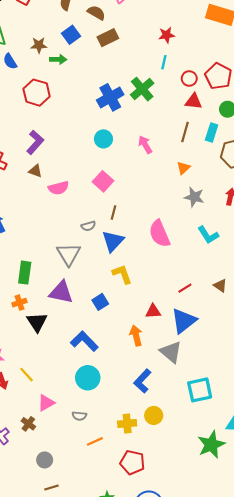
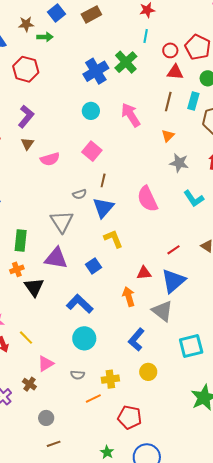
pink arrow: (145, 145) -> (131, 115), size x1.4
brown triangle: (35, 171) -> (27, 144), turned 48
yellow cross: (127, 423) -> (110, 379), moved

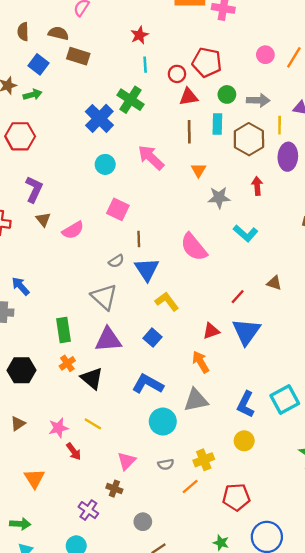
brown rectangle: (91, 14) -> (78, 56), turned 60
gray triangle: (162, 311) -> (196, 400), moved, turned -35
yellow line: (26, 338) -> (93, 424), moved
blue L-shape: (136, 340) -> (246, 404), moved

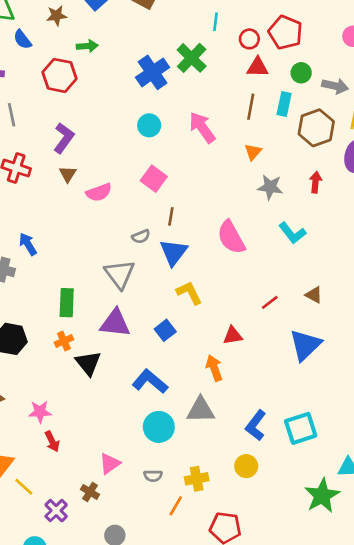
green arrow: (33, 95) -> (87, 46), moved
blue triangle: (246, 332) -> (305, 345), moved
yellow line: (93, 424) -> (24, 487), moved
orange line: (190, 486) -> (176, 506), turned -30

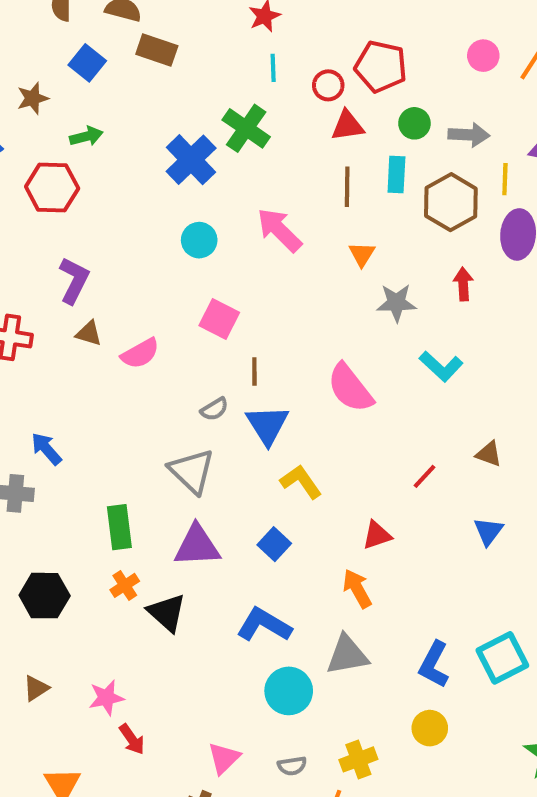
brown triangle: (68, 174) -> (89, 333), turned -36
blue triangle: (305, 345) -> (488, 531), size x0.6

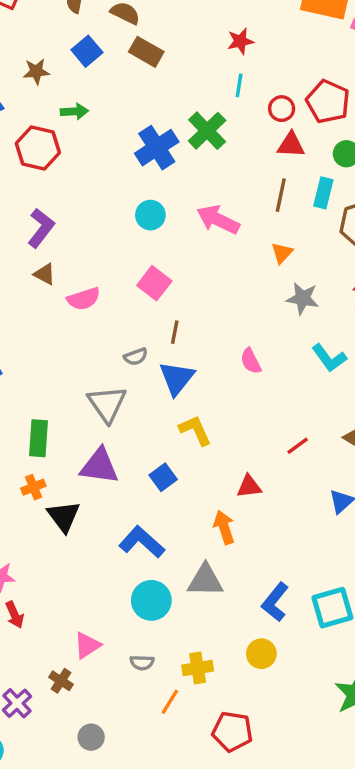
pink arrow: (279, 230) -> (218, 220), turned -30
pink semicircle: (350, 388) -> (251, 361), size x0.6

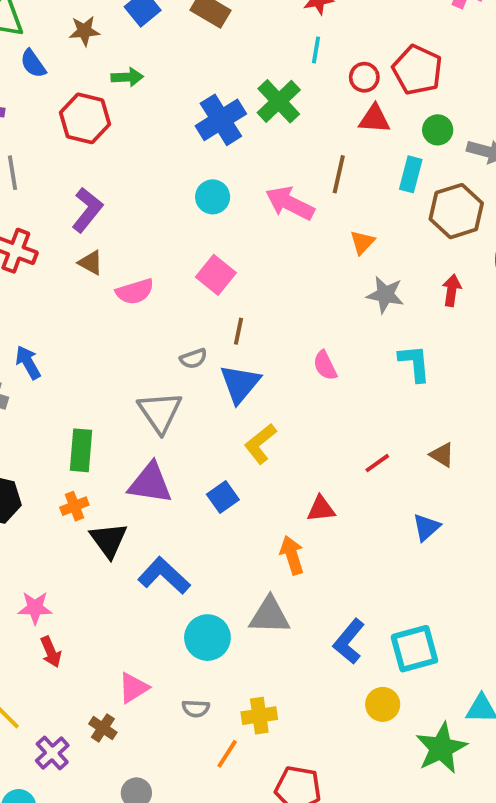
brown line: (281, 195) -> (339, 174), moved
cyan L-shape: (329, 358) -> (415, 363), turned -150
yellow L-shape: (195, 430) -> (260, 444), turned -105
blue L-shape: (142, 542) -> (164, 576), moved
yellow circle: (261, 654) -> (383, 704), moved

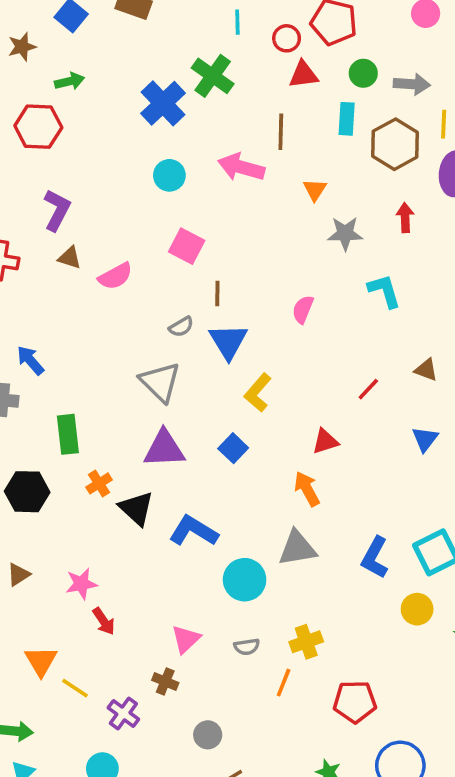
pink semicircle: (325, 365) -> (303, 309), turned 60
green rectangle: (81, 450) -> (68, 434), moved

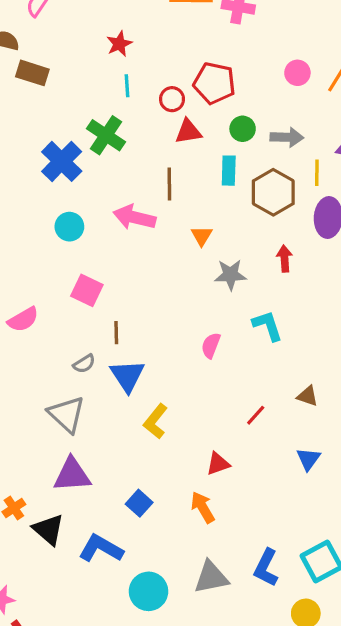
pink semicircle: (303, 309) -> (211, 345), moved
blue square: (233, 448) -> (139, 503), moved
gray triangle: (297, 548) -> (211, 577), moved

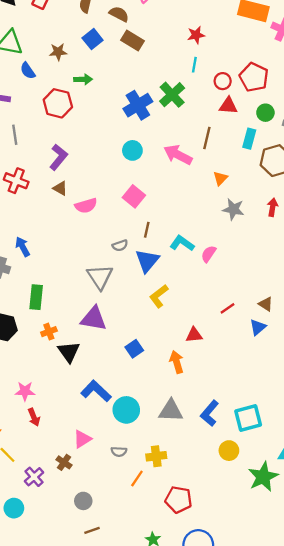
cyan L-shape: (268, 326) -> (182, 243), moved, turned -50
blue triangle: (308, 459) -> (258, 327), moved
blue L-shape: (101, 549) -> (96, 391), moved

